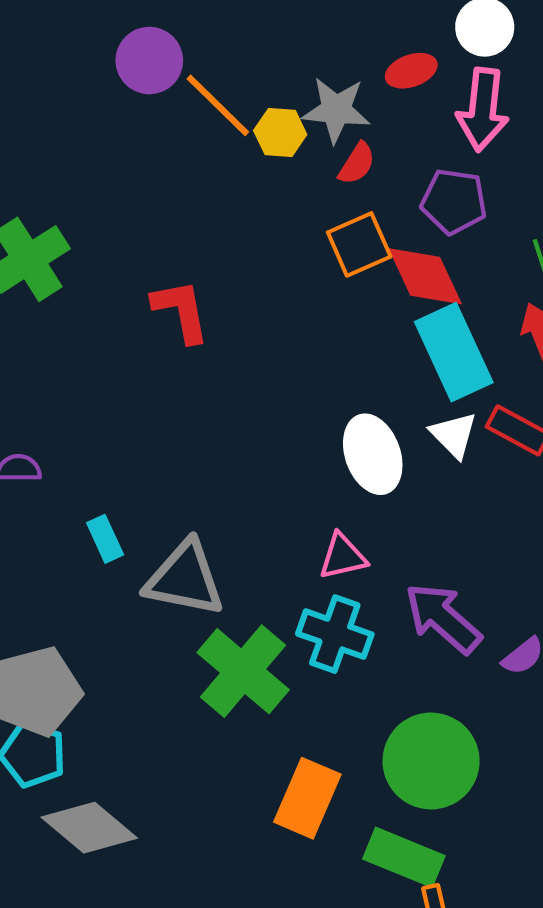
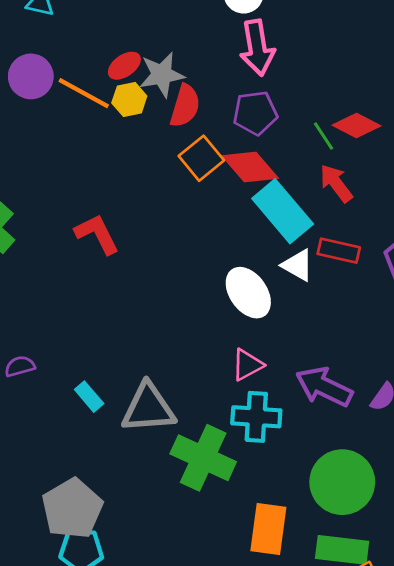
red ellipse: (411, 71) -> (124, 66), moved
red semicircle: (357, 164) -> (185, 106), size x1.4

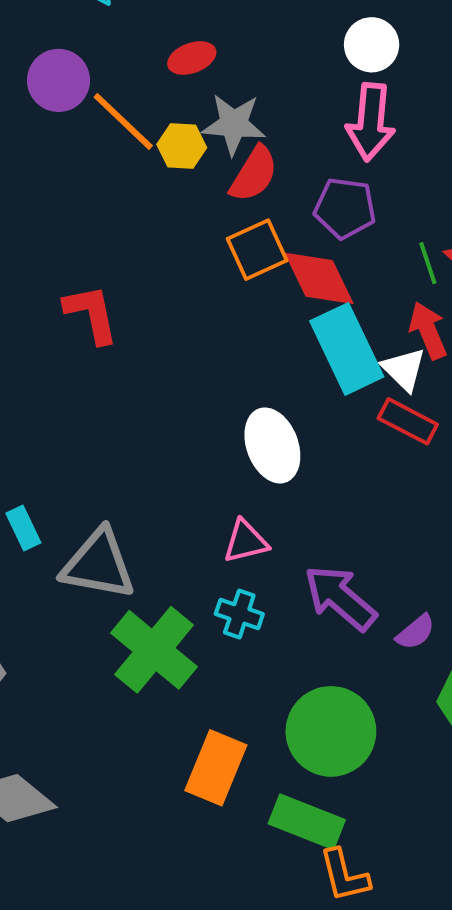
red ellipse: (124, 66) -> (192, 58), moved
white triangle: (298, 265) -> (404, 369), moved
cyan cross: (256, 417) -> (239, 614), size x0.7

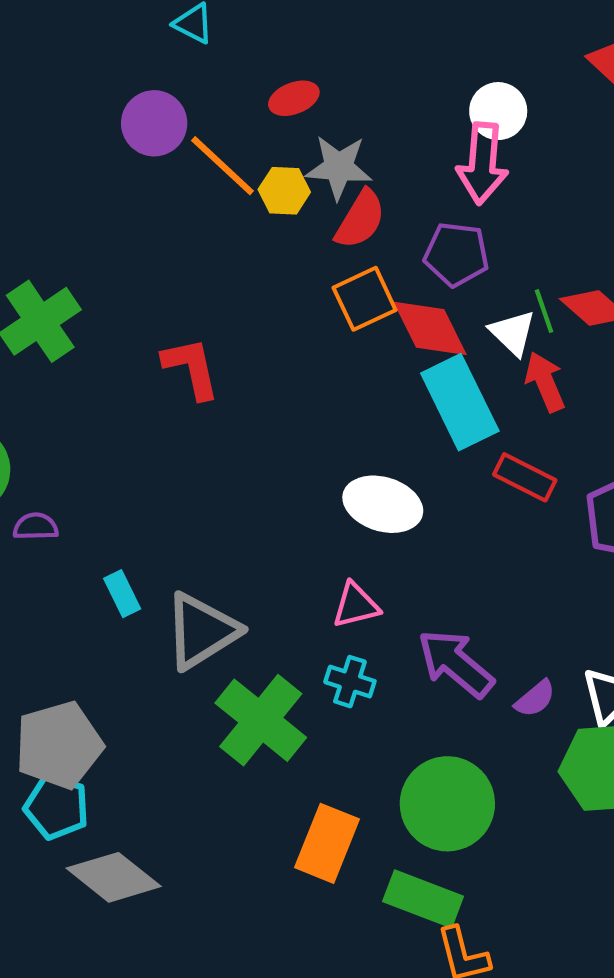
white circle: (372, 45) -> (498, 111), moved
white triangle: (404, 369) -> (513, 333), moved
white ellipse: (272, 445) -> (383, 504), turned -52
gray triangle: (98, 564) -> (201, 631), turned -42

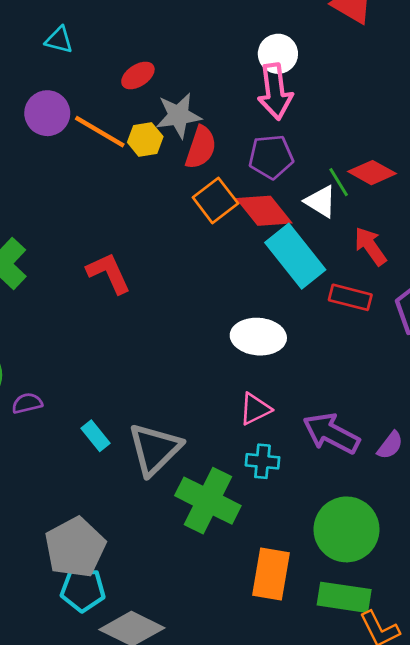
red arrow: (545, 382) -> (370, 246), moved

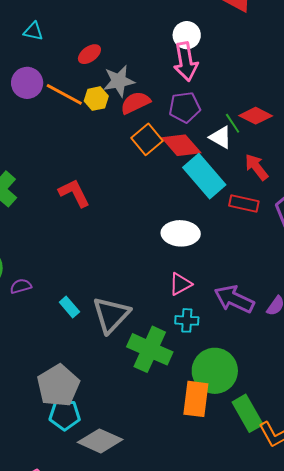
red semicircle: (201, 147) -> (135, 103), turned -132
green circle: (346, 529) -> (215, 371), moved
green rectangle: (344, 597) -> (248, 413), turned 54

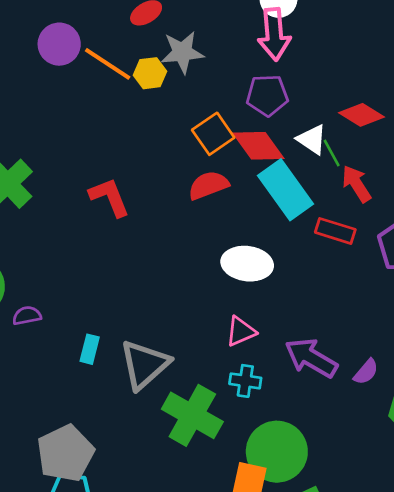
red semicircle: (135, 103) -> (208, 185), moved
green line: (233, 123) -> (332, 153), moved
cyan rectangle: (69, 307) -> (90, 349), turned 50

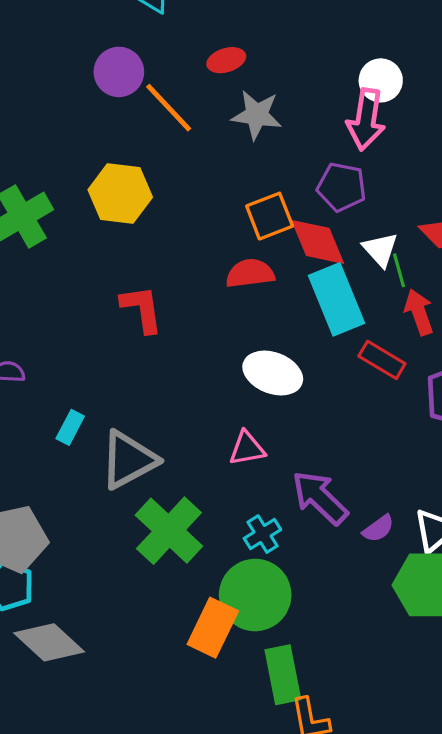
yellow hexagon: (150, 73) -> (120, 193), moved, size x1.6
red L-shape: (109, 197) -> (142, 309), moved
cyan cross: (245, 381) -> (262, 534), moved, turned 36

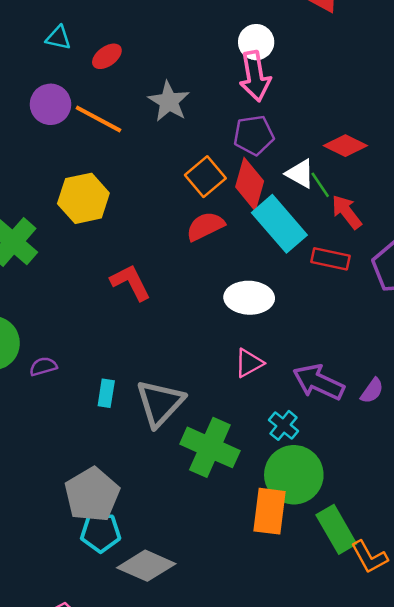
red ellipse: (226, 60) -> (107, 56), moved
gray star: (257, 115) -> (169, 101), turned -30
red diamond: (318, 242) -> (250, 184), turned 57

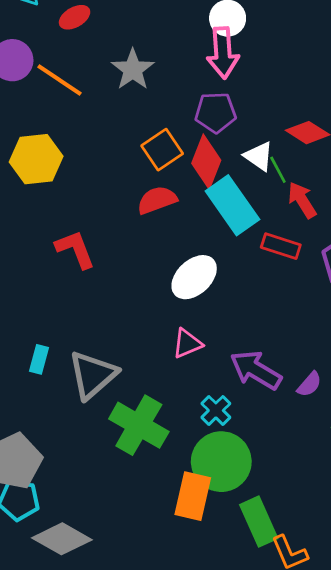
white ellipse: (249, 298) -> (194, 277), turned -51

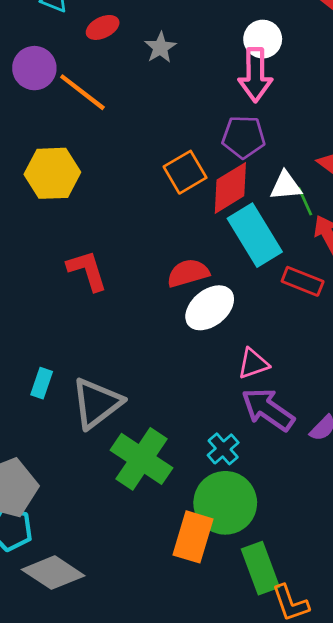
gray star: (133, 69) -> (160, 48), moved, size x0.7
white triangle: (259, 156) -> (286, 186), turned -44
red diamond: (206, 162) -> (230, 188), turned 33
red semicircle: (157, 200) -> (188, 273), moved
pink triangle: (187, 343) -> (253, 364), moved

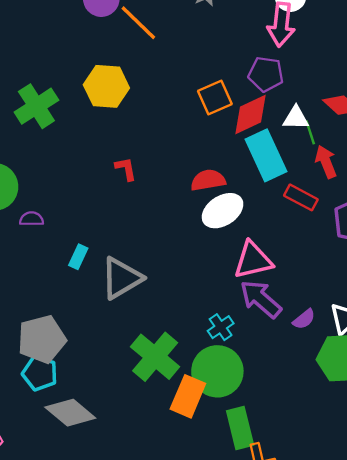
red L-shape: (87, 270) -> (126, 169), size x0.7
pink triangle: (253, 364) -> (253, 260), size x1.5
green cross: (142, 459) -> (155, 357), moved

